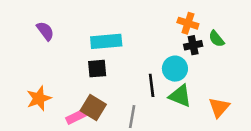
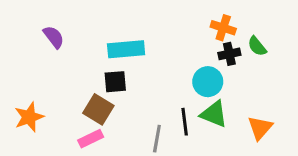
black line: (152, 85) -> (185, 122), moved
orange star: (39, 98) -> (29, 117), moved
brown square: (93, 107) -> (98, 109), moved

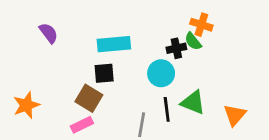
green semicircle: (257, 46) -> (193, 41), moved
black cross: (229, 54) -> (176, 48), moved
cyan circle: (208, 82) -> (161, 73), moved

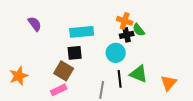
orange cross: (201, 25) -> (125, 21), moved

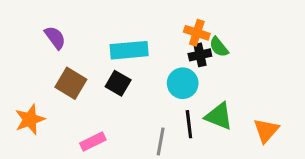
black square: (75, 53) -> (118, 83), turned 35
brown square: (64, 71) -> (71, 83), moved

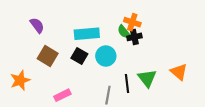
green semicircle: (219, 47) -> (124, 32), moved
cyan circle: (183, 83) -> (106, 56), moved
green triangle: (219, 116) -> (147, 78), turned 30
orange triangle: (266, 130) -> (179, 72), moved, turned -30

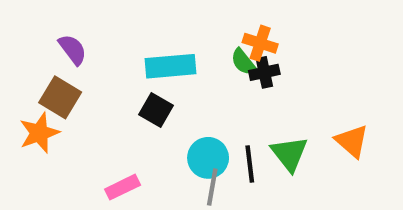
brown square: (48, 56) -> (60, 97), moved
cyan circle: (106, 56) -> (208, 158), moved
orange star: (20, 80) -> (39, 133), moved

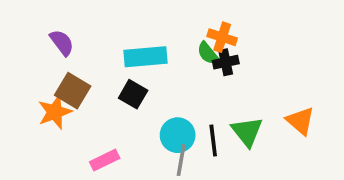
brown square: (60, 97) -> (73, 91), moved
orange star: (39, 133) -> (55, 112), moved

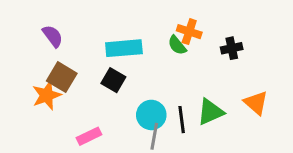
black cross: (226, 62) -> (232, 48), moved
green triangle: (247, 132) -> (210, 112), turned 44

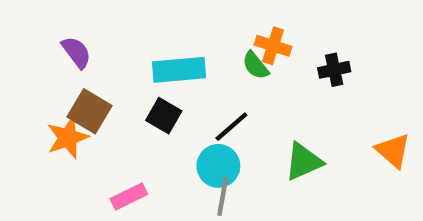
orange triangle: (256, 103) -> (393, 151), moved
black line: (182, 120) -> (231, 127), moved, turned 56

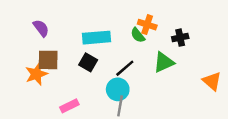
brown square: (89, 111) -> (48, 60), turned -30
green triangle: (304, 162) -> (164, 62), moved

